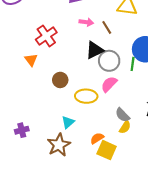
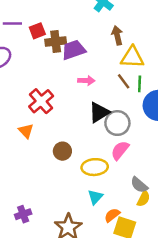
brown line: (107, 27) -> (124, 81), moved
green line: (133, 64) -> (140, 84), moved
cyan triangle: (68, 122) -> (95, 197), moved

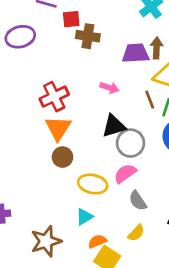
purple trapezoid: (74, 50) -> (136, 53), moved
orange triangle: (26, 131) -> (58, 128), moved, size x1.5
gray semicircle: (139, 185) -> (138, 201), moved

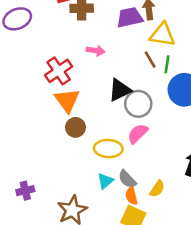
pink arrow: (109, 88) -> (96, 51), moved
gray semicircle: (138, 201) -> (127, 179), moved
orange semicircle: (97, 241) -> (131, 196), moved, turned -72

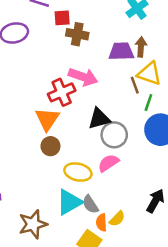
pink arrow: (96, 51) -> (83, 77), size x1.6
brown line: (150, 60) -> (135, 85), moved
red cross: (59, 71) -> (62, 92), moved
cyan triangle: (105, 181) -> (69, 202), size x1.6
orange semicircle: (131, 196) -> (101, 223), moved

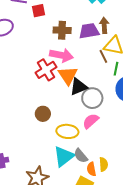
brown cross: (77, 34) -> (62, 30), moved
orange triangle: (47, 119) -> (68, 75), moved
yellow semicircle: (117, 219) -> (104, 164), turned -40

